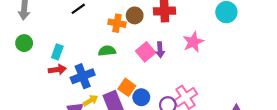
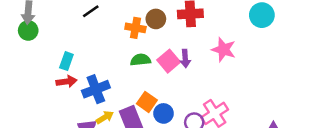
pink star: (193, 42) -> (224, 50), turned -30
green circle: (24, 43) -> (28, 30), moved
green semicircle: (107, 51) -> (141, 60), moved

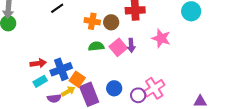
brown circle: (156, 19) -> (111, 22), moved
cyan rectangle: (66, 61) -> (40, 81), moved, turned 40
orange square: (147, 102) -> (77, 79), moved

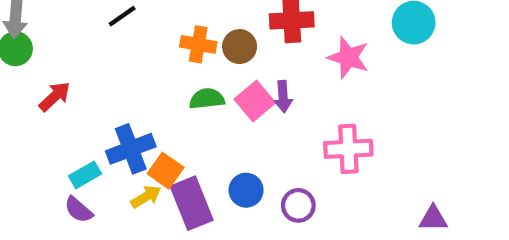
pink star: (161, 38) -> (348, 57), moved
red arrow: (38, 63) -> (55, 97), moved, turned -35
pink cross: (154, 88) -> (348, 149), moved, turned 30
purple semicircle: (54, 98) -> (79, 210), moved, turned 48

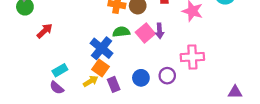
blue cross: (131, 149) -> (102, 48), moved, turned -30
purple rectangle: (192, 203) -> (114, 84), size x0.6
purple circle: (298, 205) -> (167, 76), moved

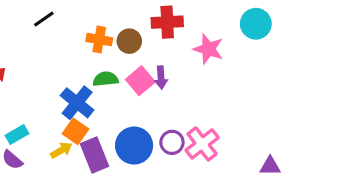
pink cross: (192, 57) -> (202, 144), moved, turned -35
blue circle: (141, 78) -> (134, 146), size x1.5
purple rectangle: (114, 84) -> (94, 155), size x1.5

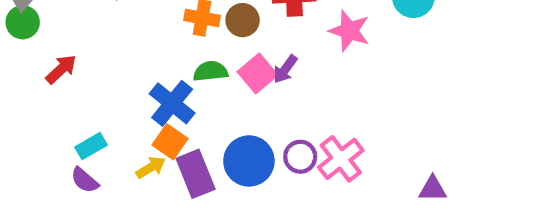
purple arrow: (161, 78) -> (285, 69), turned 40

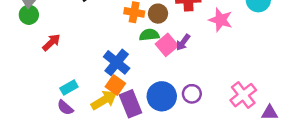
green semicircle: (211, 71) -> (149, 35), moved
pink cross: (341, 159) -> (243, 95), moved
yellow arrow: (151, 167) -> (104, 100), size x1.5

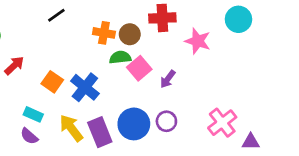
purple arrow: (183, 42) -> (168, 79), moved
orange square: (115, 85) -> (52, 82), moved
cyan rectangle: (69, 88) -> (33, 114), turned 54
yellow arrow: (104, 100) -> (71, 128), turned -96

